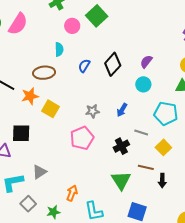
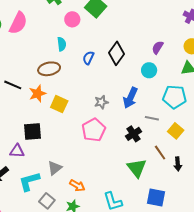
purple semicircle: (146, 62) -> (158, 47), moved
blue arrow: (122, 110) -> (130, 98), size x1.5
brown line: (146, 167) -> (160, 153), turned 49
orange arrow: (72, 193) -> (77, 186), moved, turned 105

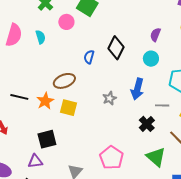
cyan semicircle: (62, 44) -> (40, 37), moved
brown ellipse: (49, 69) -> (64, 81), moved
pink pentagon: (94, 130) -> (112, 158), moved

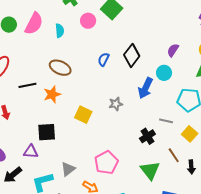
brown ellipse: (64, 81) -> (60, 68), moved, turned 35
blue arrow: (137, 89) -> (145, 88), moved
black line: (19, 97) -> (27, 85), turned -36
yellow square: (68, 108) -> (83, 115), moved

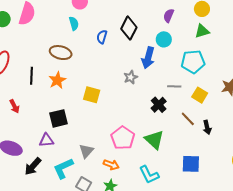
cyan semicircle: (60, 31) -> (74, 23), moved
black line: (27, 85) -> (31, 76), turned -66
gray star: (116, 104) -> (131, 77), moved
green triangle: (150, 170) -> (154, 140), moved

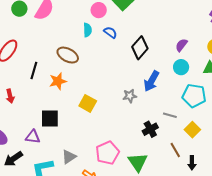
blue semicircle: (102, 37) -> (110, 32), moved, turned 96
cyan circle: (164, 39) -> (181, 67), moved

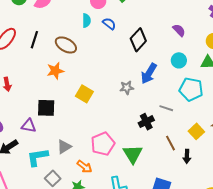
purple semicircle: (181, 45) -> (179, 30), moved, turned 96
black line: (34, 71) -> (34, 40), moved
yellow square: (192, 130) -> (196, 131), moved

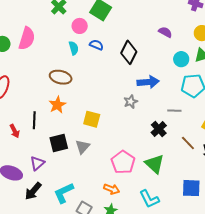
black line: (34, 40) -> (34, 120), moved
cyan circle: (179, 60) -> (181, 59), moved
blue arrow: (149, 73) -> (148, 82), turned -110
purple triangle: (29, 126) -> (37, 163), moved, turned -35
gray triangle: (64, 147) -> (82, 147), moved

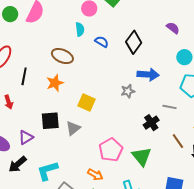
blue semicircle: (96, 45) -> (102, 42), moved
black line: (34, 120) -> (24, 76), moved

